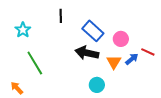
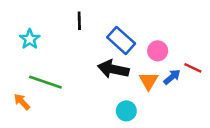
green line: (35, 63) -> (45, 82), turned -40
orange arrow: (17, 88) -> (22, 102), moved

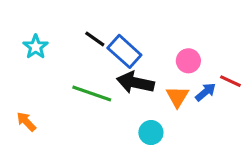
black line: (79, 21) -> (95, 39), moved, turned -54
blue rectangle: (121, 40) -> (124, 51), moved
green line: (45, 82) -> (92, 94), moved

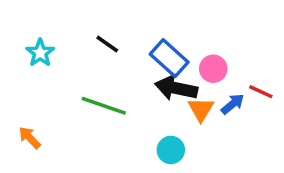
blue rectangle: (124, 51) -> (169, 58), moved
black arrow: (135, 83) -> (176, 88), moved

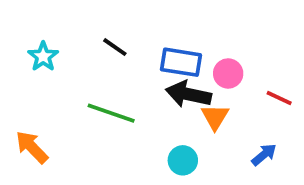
blue rectangle: (169, 58) -> (181, 62), turned -33
blue arrow: (233, 104) -> (264, 155), moved
orange arrow: (30, 138) -> (32, 147), size x1.4

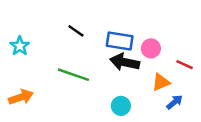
cyan star: (43, 56) -> (20, 46), moved
orange triangle: (215, 117) -> (161, 82), moved, turned 36
orange arrow: (32, 147) -> (21, 97), turned 115

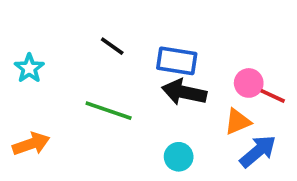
pink circle: (151, 48) -> (249, 83), moved
blue arrow: (175, 102) -> (258, 151), size x1.5

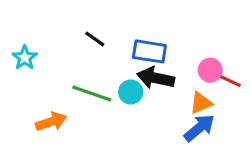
orange arrow: (31, 144) -> (51, 122), moved
blue arrow: (258, 151) -> (199, 128), moved
cyan circle: (179, 157) -> (131, 92), moved

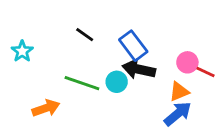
blue rectangle: (149, 51) -> (133, 46), turned 44

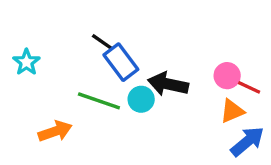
blue rectangle: (133, 46) -> (121, 62), moved
orange triangle: (179, 92) -> (232, 111), moved
blue arrow: (178, 114) -> (247, 141), moved

